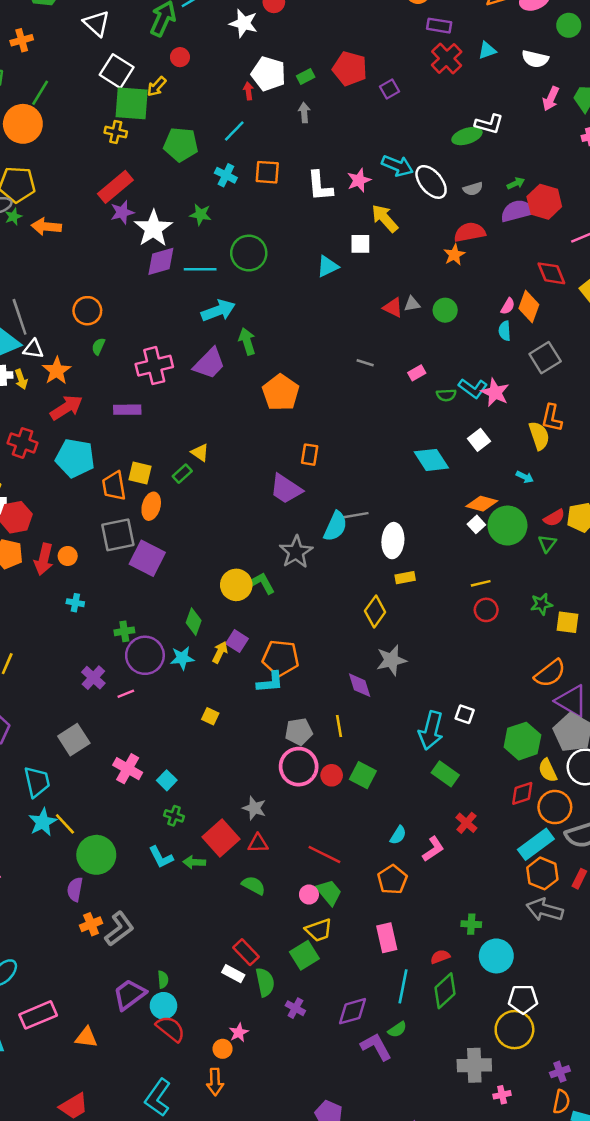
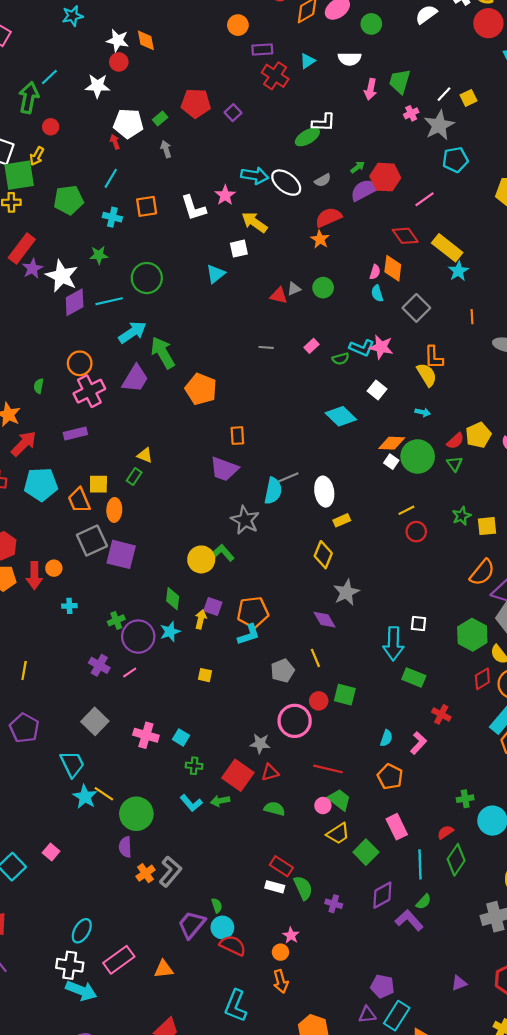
orange circle: (87, 311) -> (80, 363), moved
green arrow: (247, 341) -> (163, 353), size x1.4
pink circle: (299, 767) -> (295, 721), moved
green square: (304, 955) -> (366, 852), moved

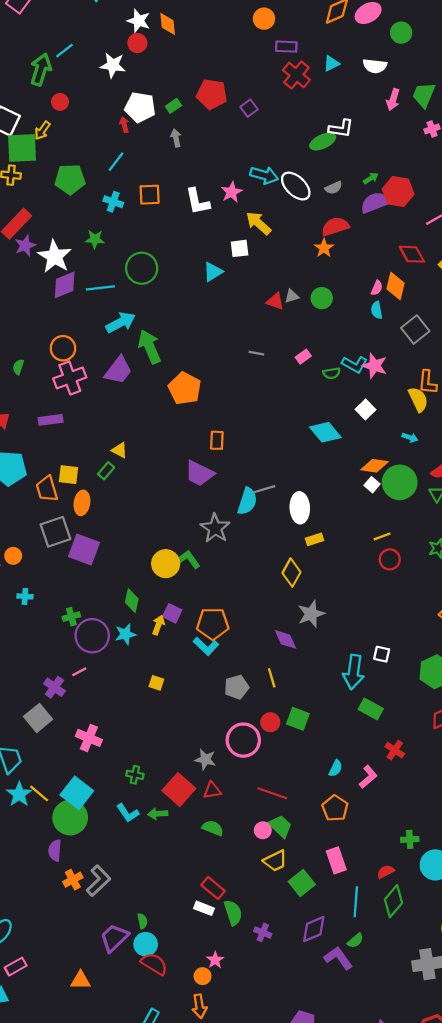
cyan L-shape: (249, 635) -> (206, 646), turned 55
purple cross: (99, 665) -> (54, 687), moved
cyan square: (181, 737) -> (77, 793), moved, size x1.8
pink rectangle: (119, 960) -> (16, 967), moved, size x0.7

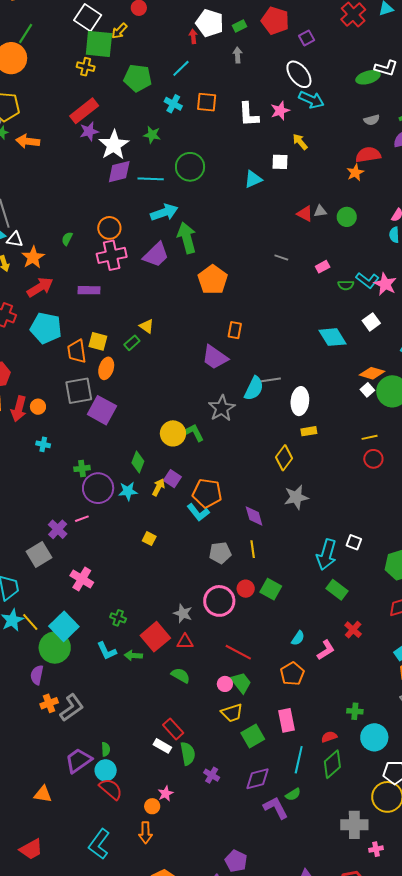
white ellipse: (296, 186) -> (299, 74), moved
yellow arrow: (258, 223) -> (300, 142), size x0.7
purple diamond: (286, 639) -> (254, 516), moved

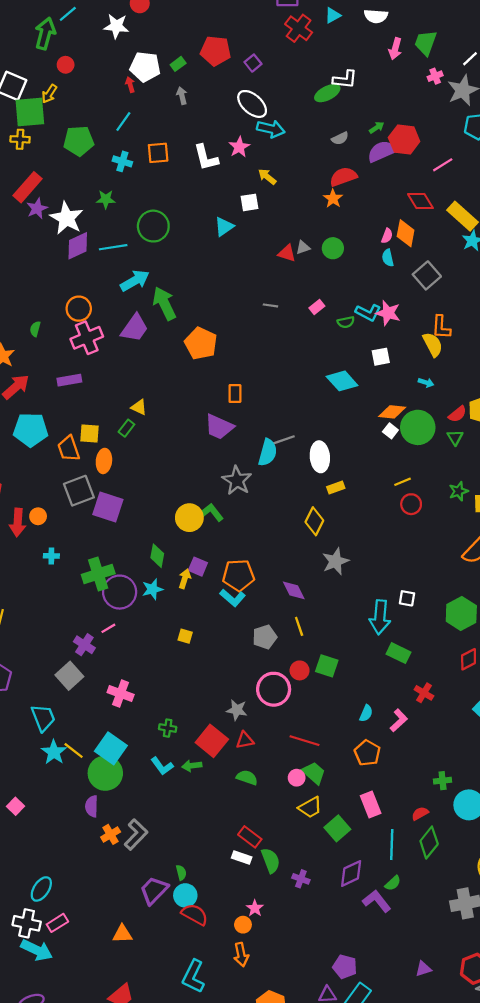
white square: (371, 322) -> (381, 357), turned 36
green cross: (82, 468) -> (98, 574), size x1.8

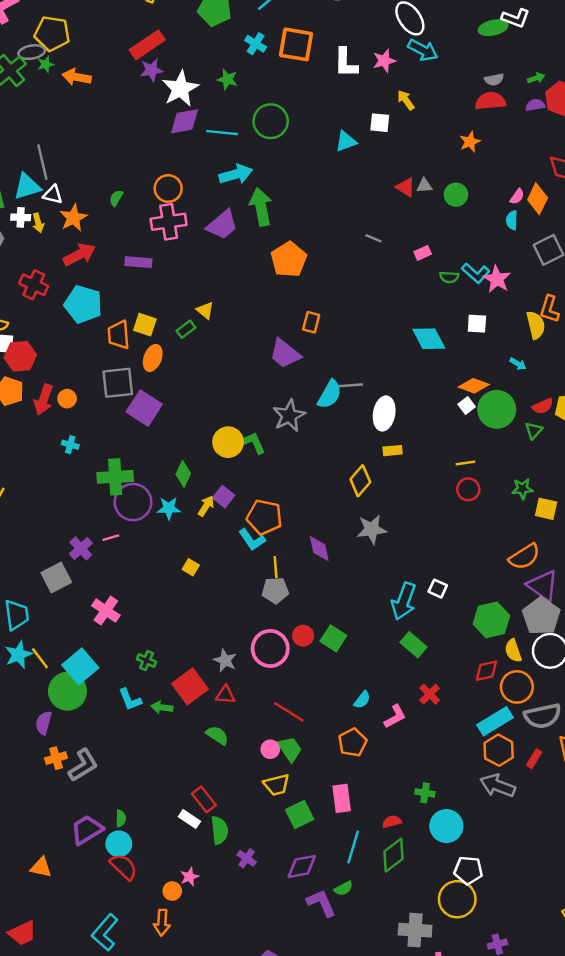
purple semicircle: (382, 151) -> (535, 105), size x0.6
orange square: (158, 153) -> (296, 44), size x1.4
red semicircle: (343, 177) -> (490, 101), moved
yellow line: (299, 626) -> (276, 567), moved

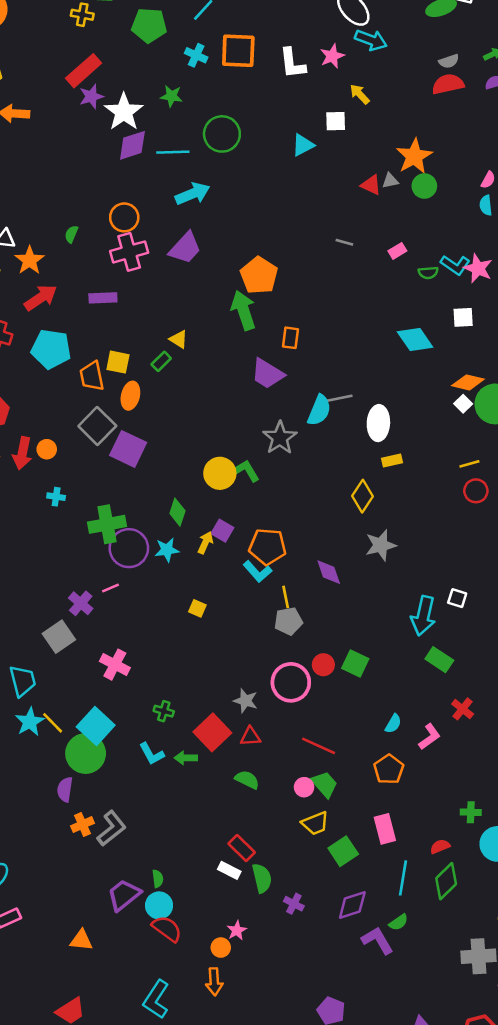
orange star: (470, 142) -> (414, 156), moved, size x1.6
green arrow: (261, 207) -> (243, 310), moved
gray square: (118, 383) -> (97, 426), turned -32

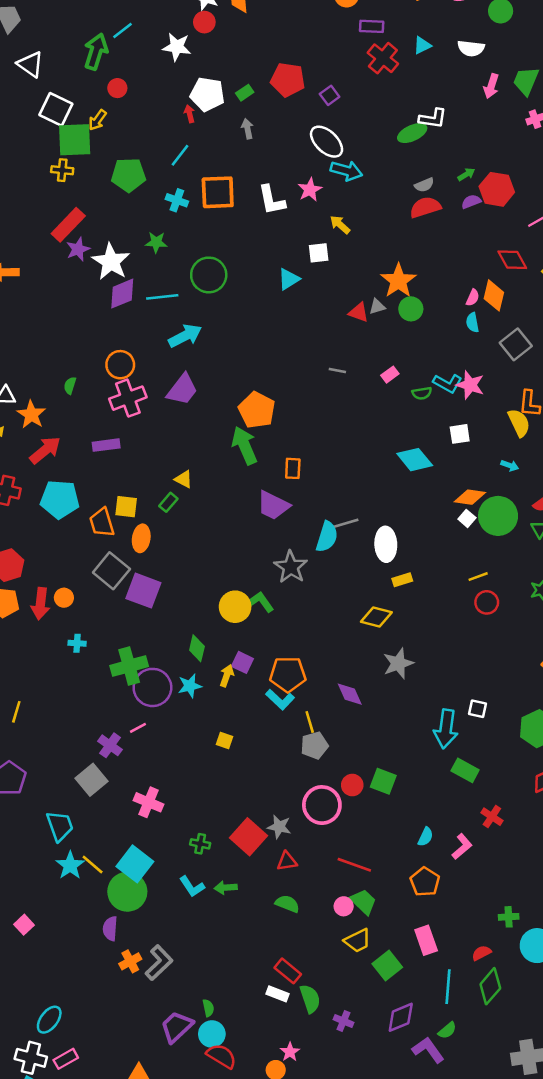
yellow diamond: (363, 496) -> (376, 617), turned 76
red square: (212, 732) -> (248, 837), moved

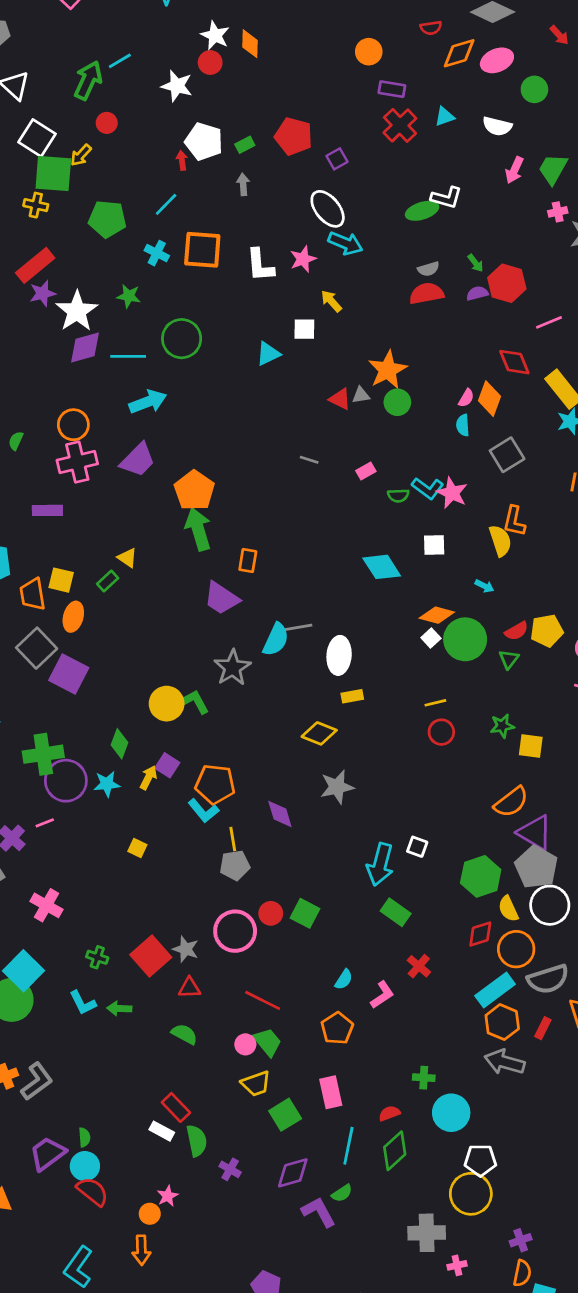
green arrow: (466, 174) -> (476, 263), turned 77
orange pentagon: (257, 410) -> (194, 490), moved

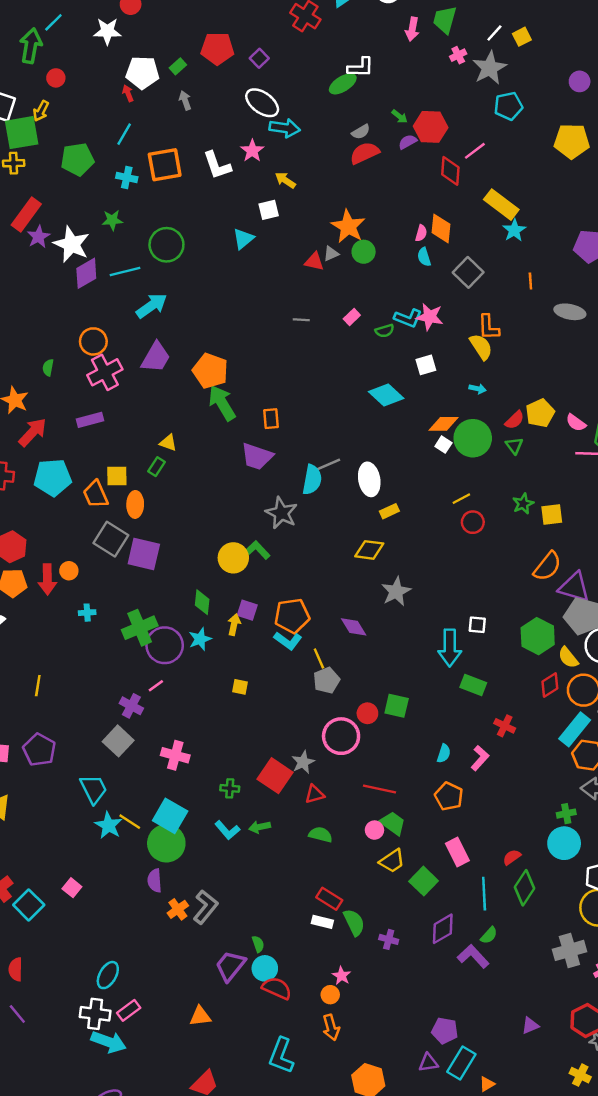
red diamond: (514, 362) -> (450, 171), moved, turned 40
gray star: (186, 949) -> (303, 762), turned -30
green cross: (424, 1078) -> (566, 814), moved

